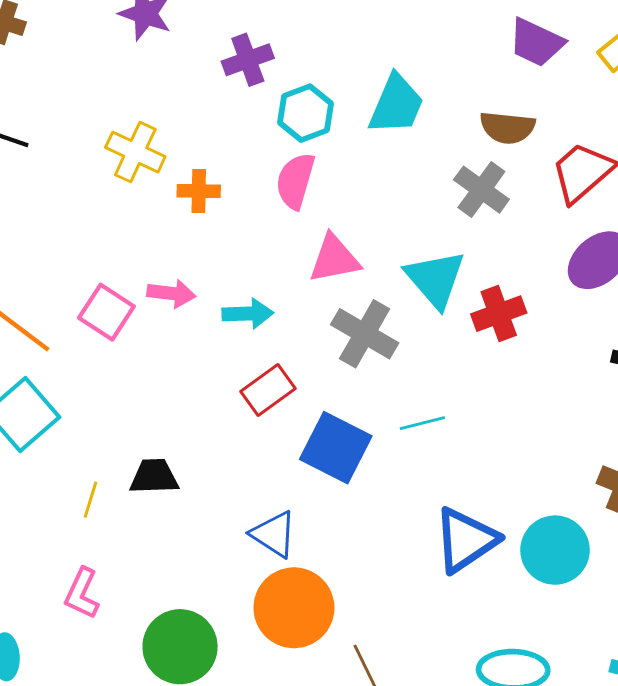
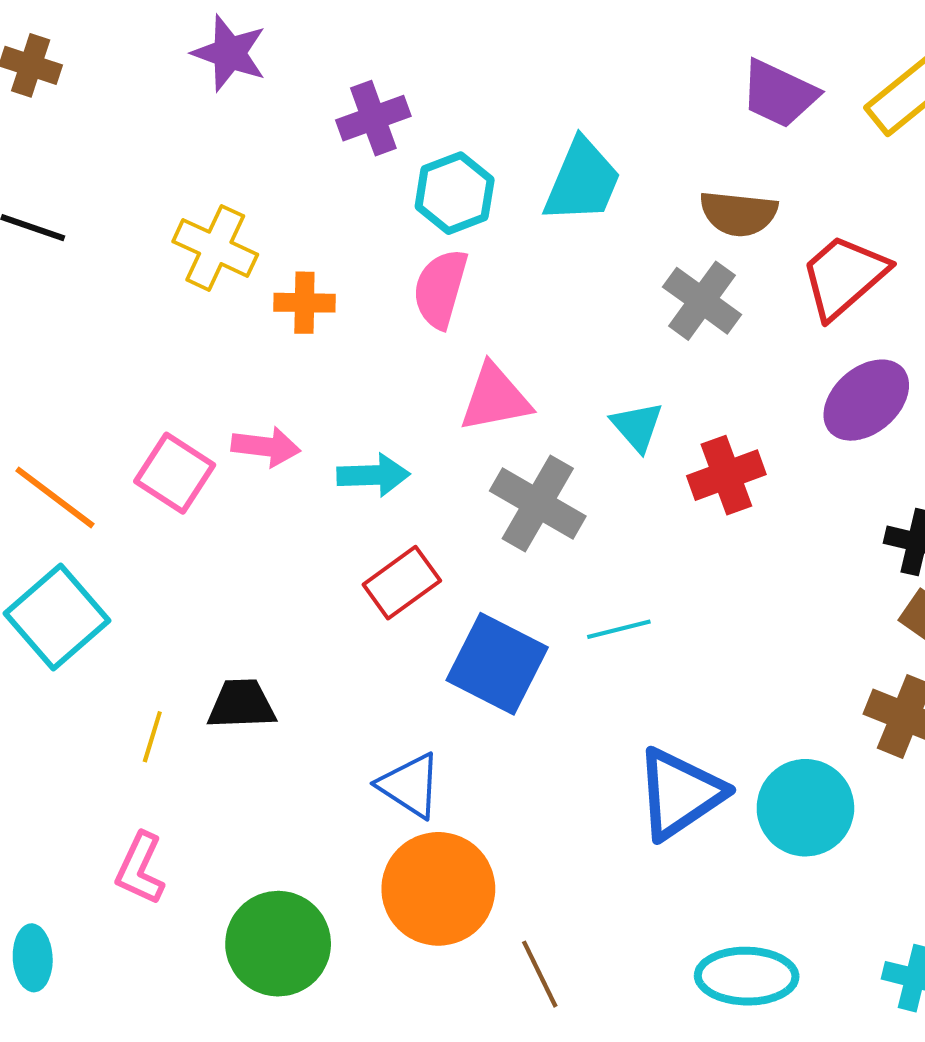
cyan triangle: (435, 279) -> (637, 426), size x0.6

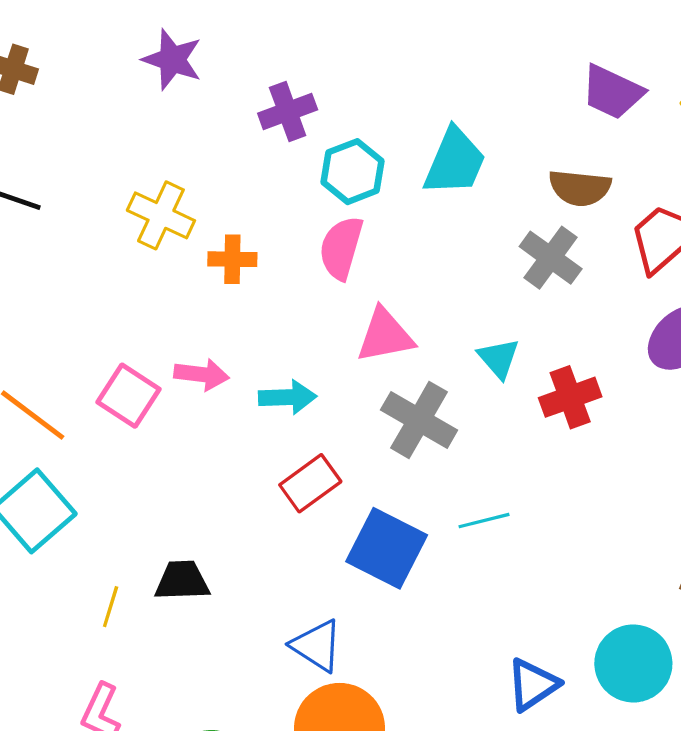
blue triangle: (680, 794) -> (533, 685), moved, size x0.7

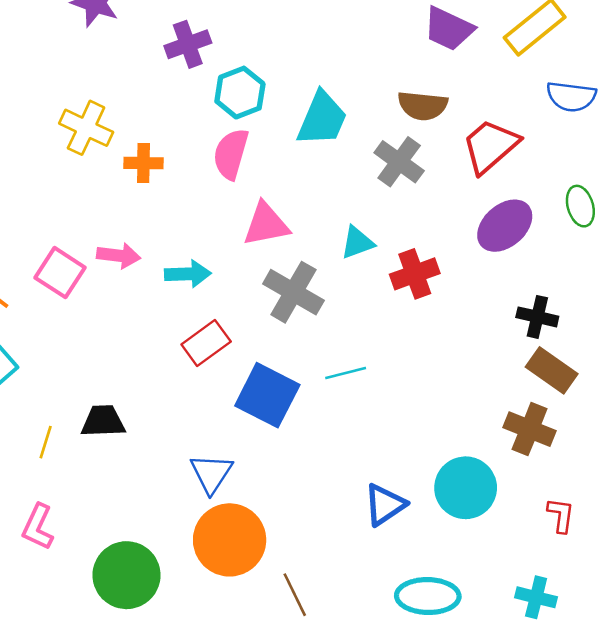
cyan trapezoid: (455, 162) -> (322, 119), moved
cyan triangle: (499, 358) -> (357, 243), turned 51
blue triangle: (317, 646) -> (211, 473), turned 30

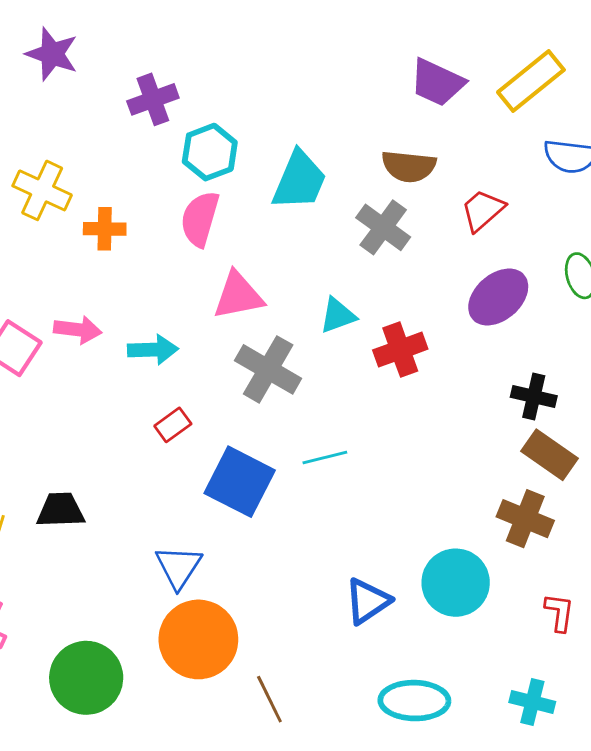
red trapezoid: (490, 146) -> (483, 210), size x0.7
red rectangle: (206, 343) -> (173, 425), size x0.7

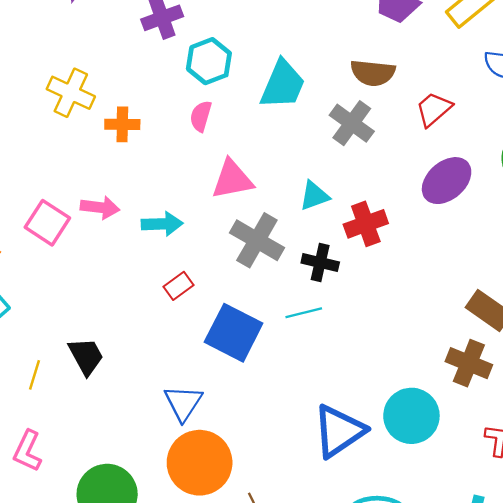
pink semicircle: (200, 219) -> (201, 116), size x0.7
black cross: (534, 396) -> (320, 262), moved
black trapezoid: (61, 510) -> (86, 356), turned 63
blue triangle: (368, 601) -> (339, 431), size x1.4

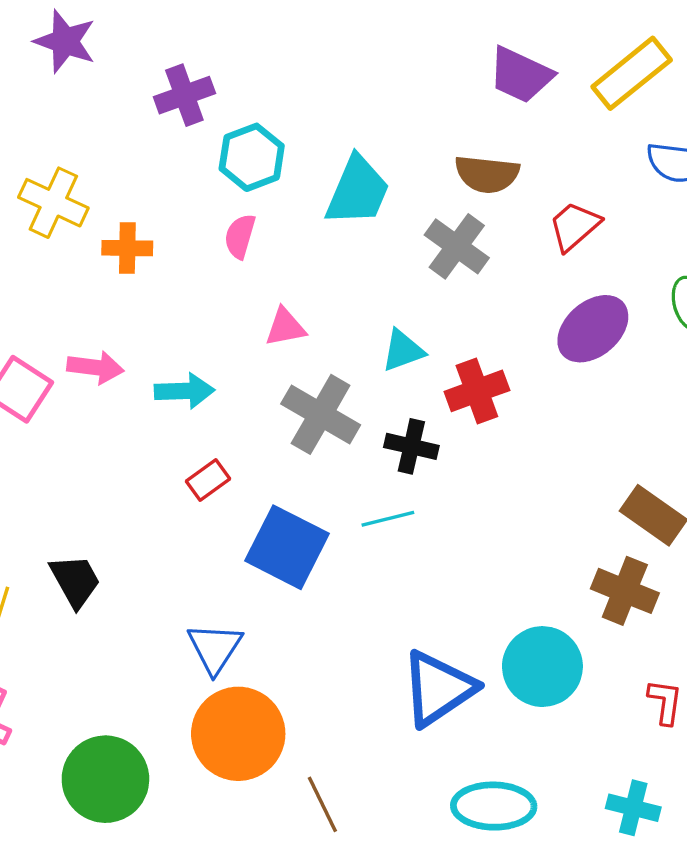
pink triangle: (232, 179) -> (285, 327), size x0.7

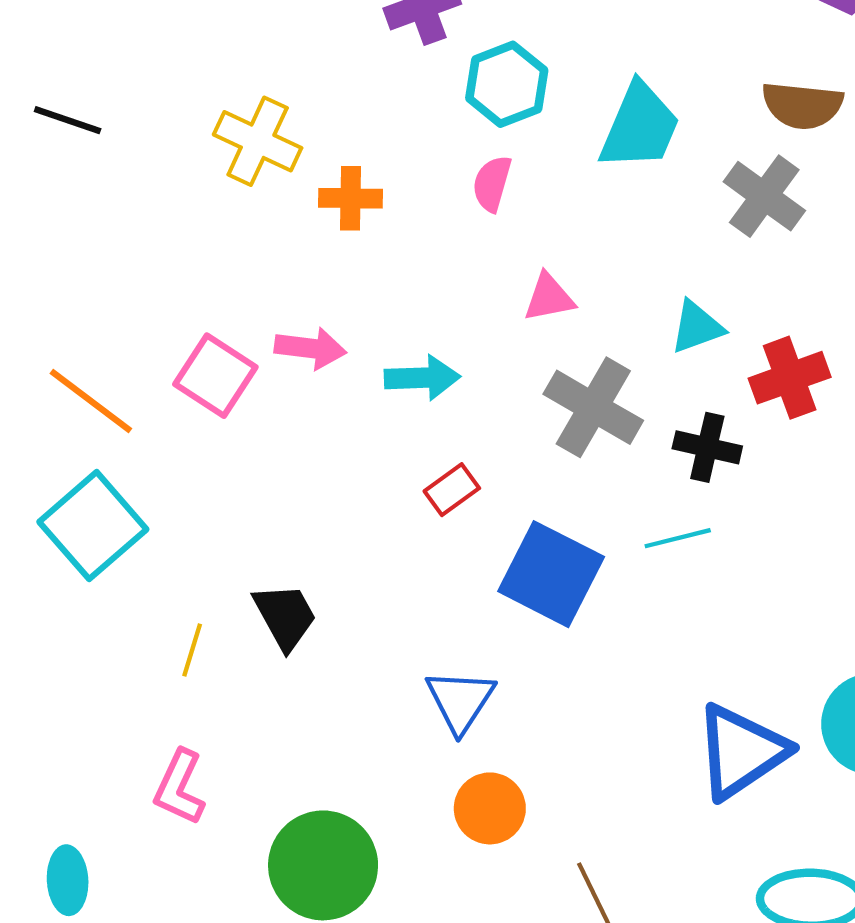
orange circle: (238, 734) -> (490, 808), size x0.6

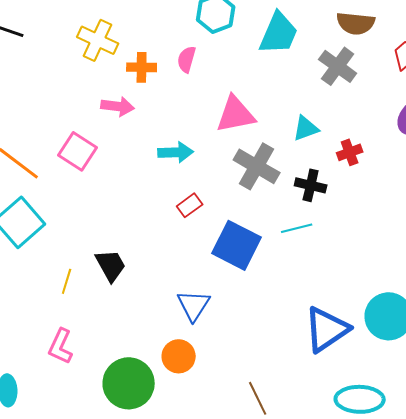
pink semicircle: (492, 183) -> (187, 59), moved
pink triangle: (549, 297) -> (236, 114), size x1.6
pink arrow: (310, 348) -> (118, 106), moved
red cross: (790, 378) -> (350, 152), size x0.7
orange circle: (490, 808) -> (179, 356), moved

